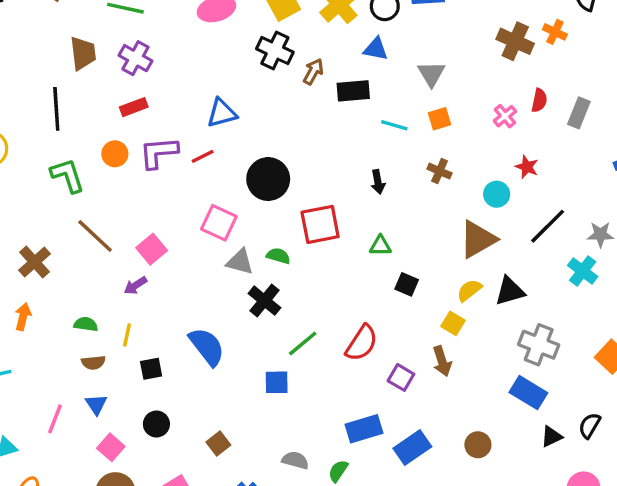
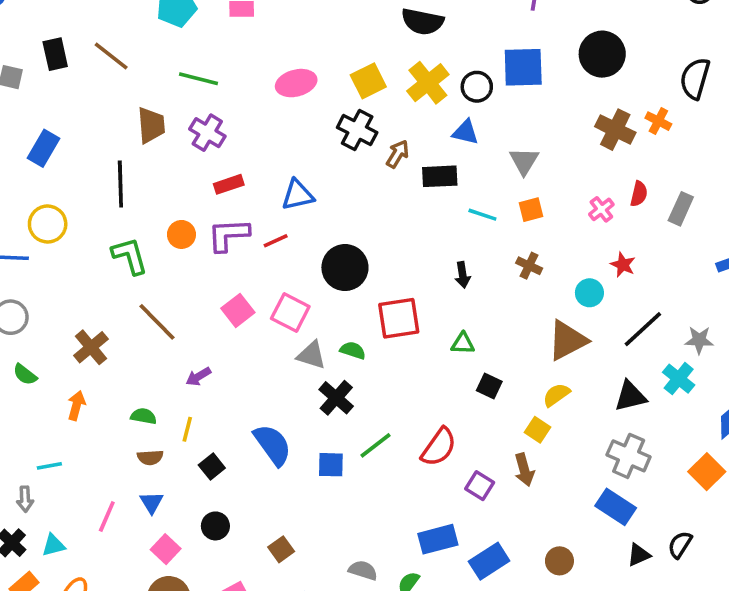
red rectangle: (134, 107) -> (229, 184), moved
pink square: (152, 249) -> (238, 310), moved
black triangle: (510, 291) -> (630, 396), moved
black square: (151, 369) -> (212, 466), turned -30
blue square: (277, 382) -> (331, 465), moved

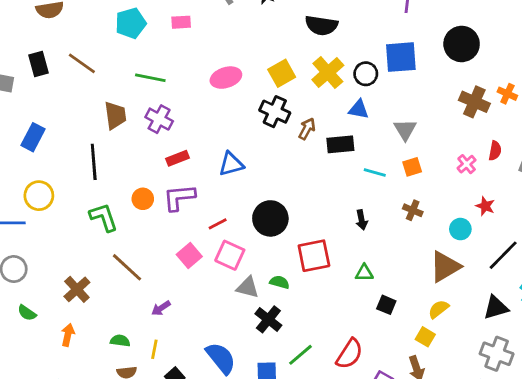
red line: (276, 241) -> (218, 224), moved

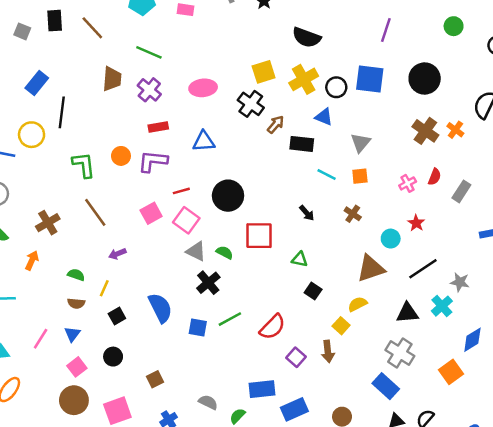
pink ellipse: (226, 78) -> (203, 88), moved
black line: (94, 162) -> (62, 112), moved
black arrow: (362, 220) -> (307, 213), turned -42

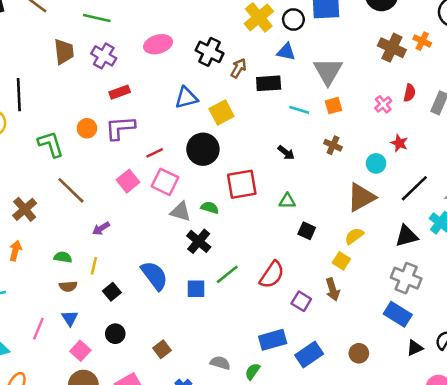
yellow square: (264, 72) -> (222, 113), moved
blue triangle: (204, 141) -> (186, 98), moved
gray triangle: (360, 143) -> (328, 71), size x1.4

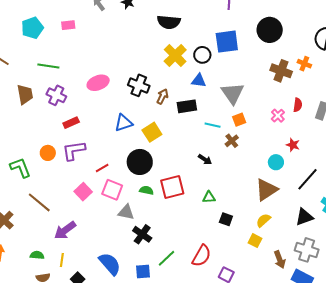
brown cross: (333, 145) -> (232, 141), moved, turned 32
green semicircle: (210, 208) -> (147, 190), moved
purple arrow: (101, 228) -> (65, 230), size x1.6
brown arrow: (333, 289) -> (280, 260), moved

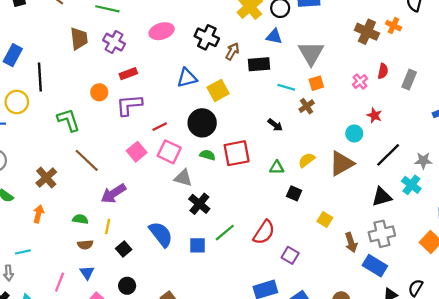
orange circle: (48, 153) -> (99, 92), moved
yellow semicircle: (263, 220) -> (307, 160), moved
gray cross: (307, 250) -> (382, 234), turned -35

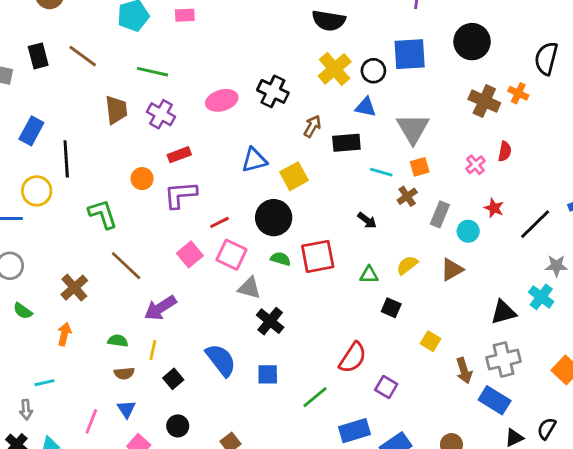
black cross: (207, 37) -> (273, 91), moved
gray rectangle: (409, 80) -> (440, 214), moved
black line: (388, 155) -> (535, 224), moved
brown triangle: (342, 163) -> (452, 270), size x0.7
green line: (225, 233) -> (315, 397), moved

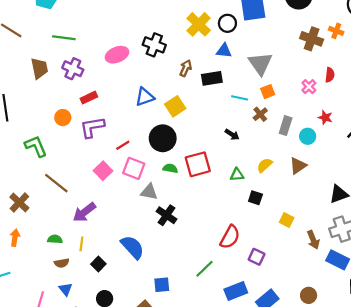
blue square: (268, 374) -> (162, 285), moved

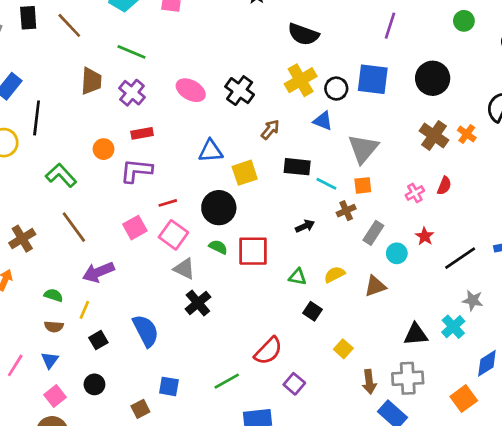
pink ellipse: (117, 55) -> (191, 90), turned 35
black rectangle: (212, 78) -> (297, 167), moved
black arrow: (232, 135) -> (305, 226), turned -72
green L-shape: (36, 146) -> (61, 175), turned -35

